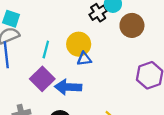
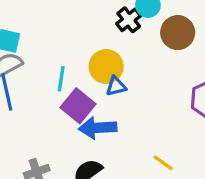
purple square: (42, 79) -> (78, 106), moved

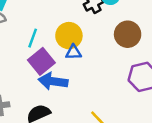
brown circle: (178, 33) -> (128, 34), moved

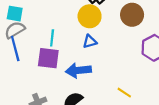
yellow circle: (69, 36) -> (90, 16), moved
purple square: (41, 61) -> (48, 58), moved, turned -30

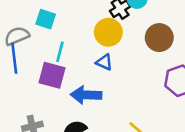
cyan square: (15, 14) -> (46, 19), moved
blue triangle: (90, 41) -> (104, 62), turned 32

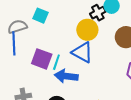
cyan line: (60, 52) -> (56, 62), moved
blue triangle: (104, 62) -> (82, 52), size x1.6

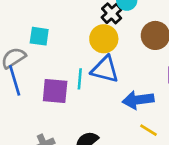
cyan line: (56, 62) -> (80, 79), moved
blue arrow: (66, 76) -> (138, 100), moved

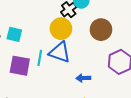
cyan square: (39, 36) -> (14, 34), moved
blue arrow: (138, 100) -> (83, 78), size x0.6

